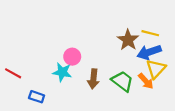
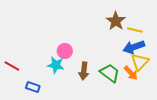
brown star: (128, 40) -> (116, 21), moved

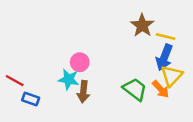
blue arrow: (134, 47) -> (164, 57), turned -50
brown arrow: (84, 71) -> (83, 92), moved
blue rectangle: (33, 87) -> (31, 99), moved

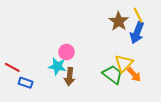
yellow line: (166, 36) -> (138, 15), moved, turned 49
blue arrow: (164, 57) -> (137, 33), moved
yellow triangle: (172, 76) -> (124, 63), moved

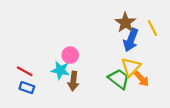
yellow line: (138, 15) -> (152, 28), moved
blue arrow: (137, 33) -> (131, 40), moved
red line: (12, 67) -> (25, 71), moved

